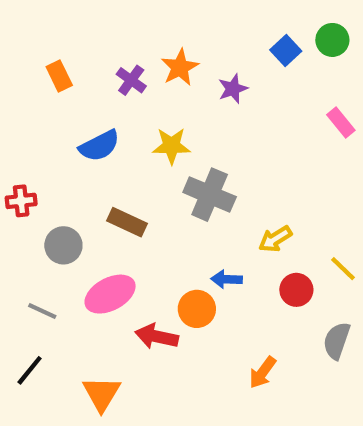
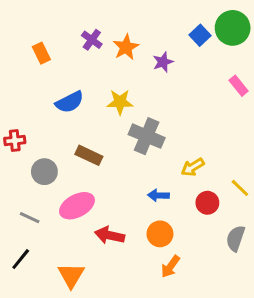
green circle: (332, 40) -> (233, 28), size x1.5
purple cross: (131, 80) -> (92, 40), moved
orange circle: (197, 309) -> (160, 234), moved
orange arrow: (263, 372) -> (170, 266), moved

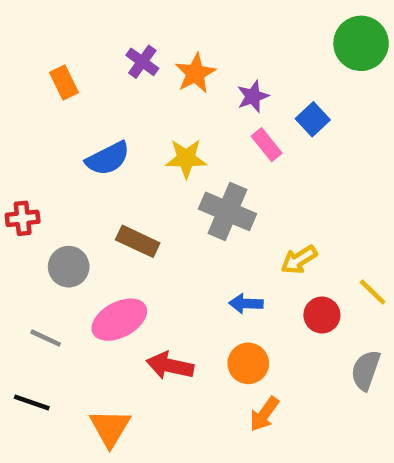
blue square: (200, 35) -> (313, 119), moved
pink rectangle: (239, 86) -> (267, 145), moved
black line: (21, 259) -> (32, 403), turned 70

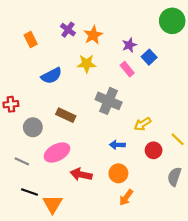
purple star: (253, 96) -> (129, 45), moved
yellow star: (186, 158) -> (87, 64), moved
black line: (32, 403) -> (30, 192), moved

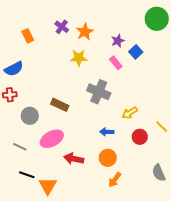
blue semicircle: (51, 76) -> (14, 69), moved
gray semicircle: (174, 177) -> (159, 173), moved, turned -42

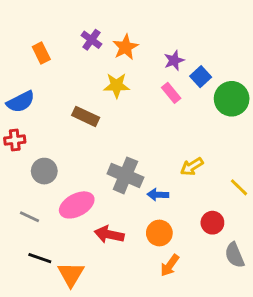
green circle: (157, 19) -> (232, 99), moved
gray cross: (99, 92) -> (125, 175), moved
brown rectangle: (60, 105) -> (86, 116), moved
red circle: (140, 137) -> (212, 223), moved

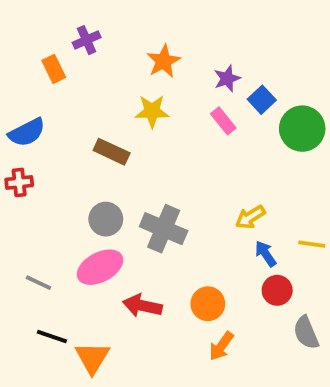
purple cross: (91, 40) -> (87, 40), moved, turned 30
gray circle: (44, 171) -> (106, 219), moved
yellow line: (239, 187) -> (312, 244), turned -36
blue arrow: (158, 195) -> (266, 254), moved, turned 54

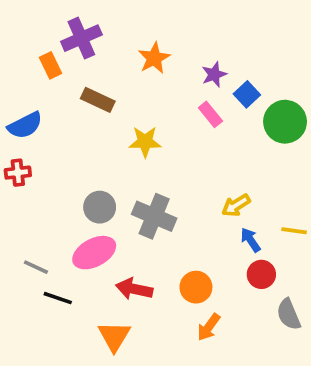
purple cross: (87, 40) -> (81, 38), size x1.5
yellow star: (152, 111) -> (145, 142), moved
brown rectangle: (112, 152) -> (98, 100), moved
black line: (52, 337) -> (58, 298), moved
orange triangle: (92, 358) -> (114, 336), moved

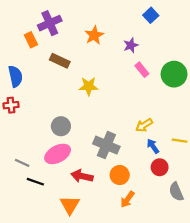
blue square: (247, 94) -> (151, 15), moved
pink rectangle: (210, 114) -> (142, 70), moved
blue semicircle: (25, 125) -> (15, 76), turned -75
gray cross: (154, 216) -> (106, 145), moved

